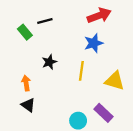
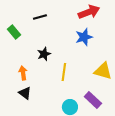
green rectangle: (25, 32) -> (14, 32), moved
yellow line: (81, 71) -> (64, 72), moved

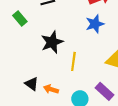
black star: (44, 54) -> (52, 42), size x1.5
orange arrow: (23, 73) -> (51, 89), moved, turned -64

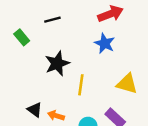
blue star: (95, 24) -> (105, 43), turned -30

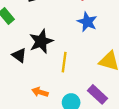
black triangle: (35, 110) -> (19, 55), moved

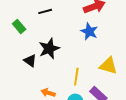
yellow line: (64, 62) -> (76, 77), moved

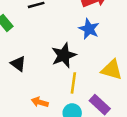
black star: (49, 49) -> (64, 55), moved

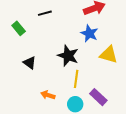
black star: (64, 55) -> (68, 56), turned -30
yellow triangle: (112, 70) -> (109, 55), moved

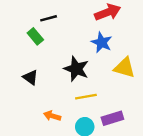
green rectangle: (19, 28) -> (35, 36), moved
yellow line: (76, 79) -> (86, 97), turned 72
purple rectangle: (98, 97) -> (112, 118), turned -60

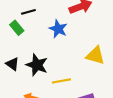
blue star: (102, 42) -> (58, 29), moved
black star: (76, 69) -> (37, 65), moved

